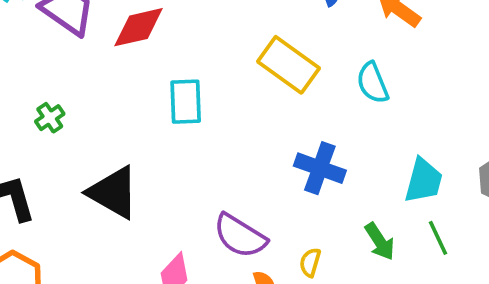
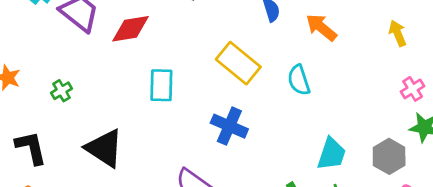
blue cross: (320, 168) -> (229, 126), moved

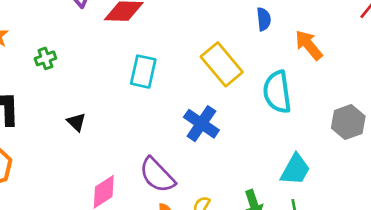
cyan semicircle: (299, 80) -> (277, 92), size x1.4
black triangle: (104, 148) -> (76, 122), size x0.5
gray hexagon: (389, 156) -> (348, 122), moved

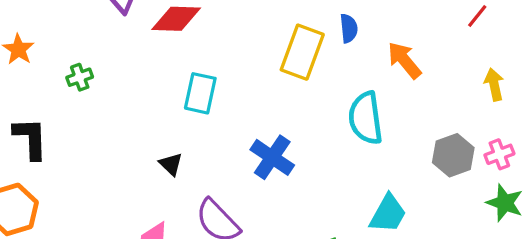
yellow rectangle: (222, 64) -> (302, 52), moved, turned 60
black triangle: (76, 122) -> (171, 164), moved

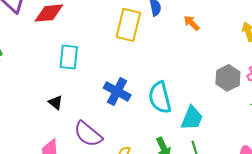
orange arrow: (404, 60) -> (192, 23), size x0.7
cyan semicircle: (366, 118) -> (160, 98), moved

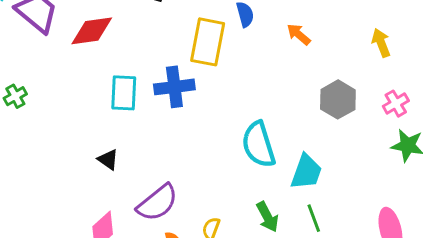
gray hexagon: (228, 78) -> (338, 99), moved
blue cross: (117, 91) -> (174, 87), moved, turned -32
purple semicircle: (88, 134) -> (157, 203), turned -76

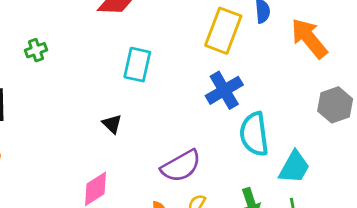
orange arrow: (299, 34) -> (309, 38), size x1.8
blue cross: (174, 87) -> (224, 90), moved, turned -33
purple semicircle: (157, 203) -> (181, 166), moved

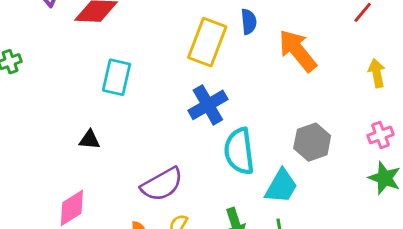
gray hexagon: (335, 105) -> (312, 142), moved
black triangle: (112, 124) -> (90, 140), turned -40

